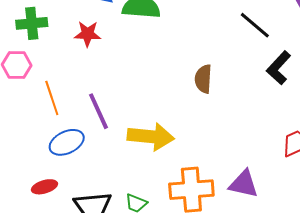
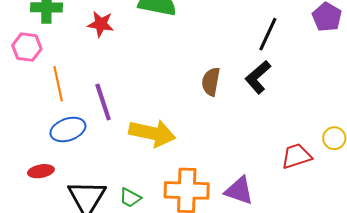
black line: (255, 25) -> (268, 34), turned 68
black L-shape: (279, 68) -> (258, 77), moved

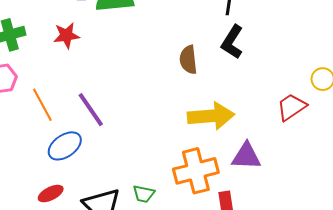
yellow arrow: (152, 133) -> (211, 116), moved

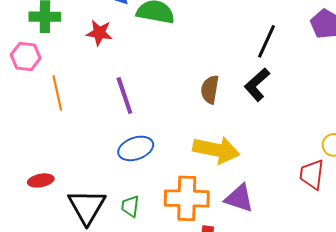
red trapezoid: (291, 107) -> (312, 174), moved, turned -64
purple line: (91, 110) -> (124, 96), moved
blue ellipse: (65, 146) -> (136, 148), moved
green trapezoid: (144, 194) -> (130, 206), turned 70

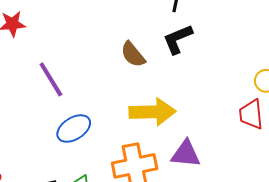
black L-shape: (257, 85) -> (178, 39), turned 32
brown semicircle: (210, 90) -> (133, 54), turned -36

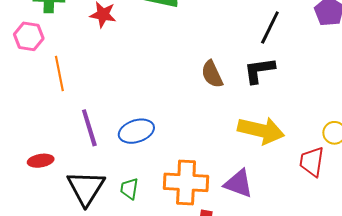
purple line: (51, 79) -> (89, 128), moved
yellow arrow: (153, 112) -> (261, 130), moved

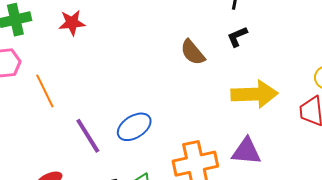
black L-shape: (259, 70) -> (237, 37), size x0.7

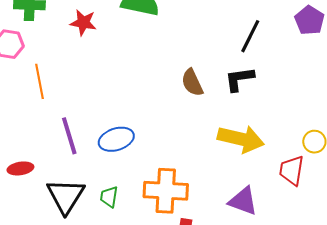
black L-shape: (237, 37) -> (239, 79), size x1.4
purple triangle: (246, 151) -> (243, 201), moved

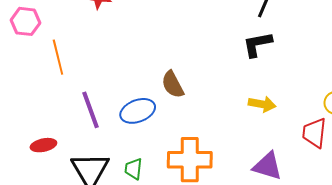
brown semicircle: (192, 83) -> (173, 84), moved
yellow arrow: (241, 139) -> (262, 104), size x0.6

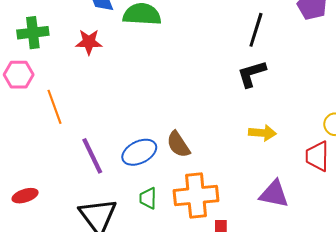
brown semicircle: (173, 84) -> (178, 144), moved
red ellipse: (43, 145) -> (25, 196), moved
green trapezoid: (133, 169) -> (148, 198), moved

